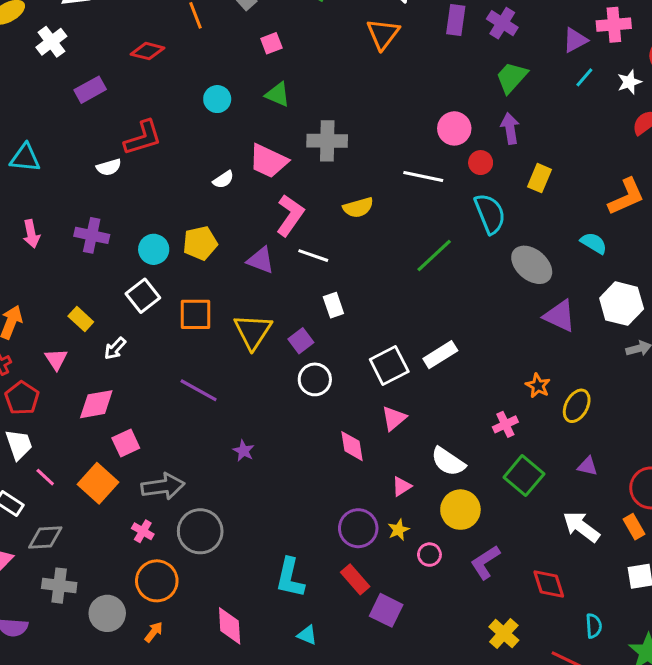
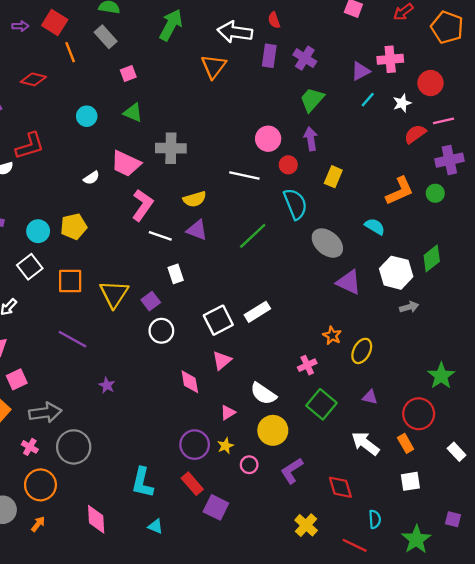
purple triangle: (261, 260) -> (197, 230), moved

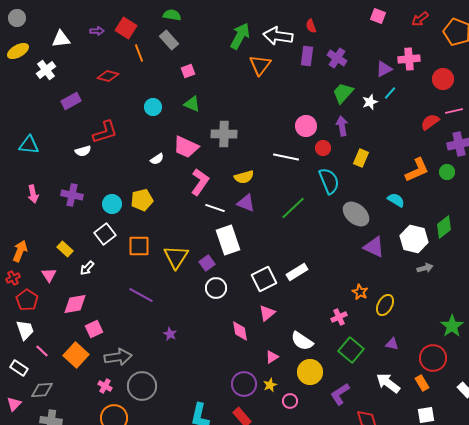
green arrow: (171, 25) -> (240, 36), moved
white star: (402, 103) -> (370, 102), moved
white rectangle: (176, 274) -> (228, 240), size x1.8
purple L-shape: (292, 471) -> (340, 394), moved

